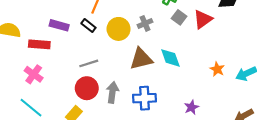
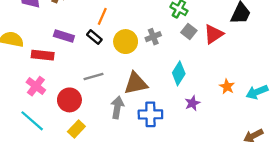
cyan diamond: (170, 58) -> (179, 73), turned 50
brown triangle: (141, 59) -> (136, 83), moved
red circle: (87, 88) -> (69, 100), moved
purple star: (191, 107) -> (192, 103), moved

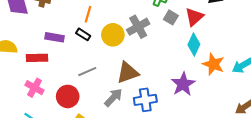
gray cross: (153, 37) -> (138, 27), size x1.5
cyan diamond: (179, 73) -> (194, 45), moved
orange star: (227, 87) -> (213, 64), size x1.5
purple star: (192, 103) -> (183, 84), size x1.6
gray arrow: (117, 107) -> (113, 97), turned 42

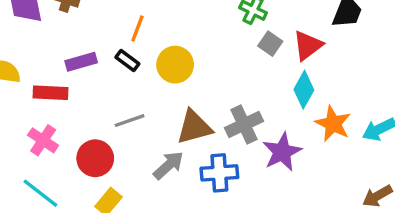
gray cross: (138, 27) -> (244, 124), moved
purple rectangle: (55, 37) -> (81, 62), turned -30

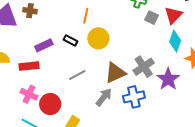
orange line: (137, 29) -> (86, 16), moved
red circle: (95, 158) -> (50, 104), moved

